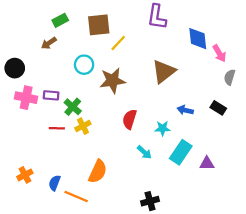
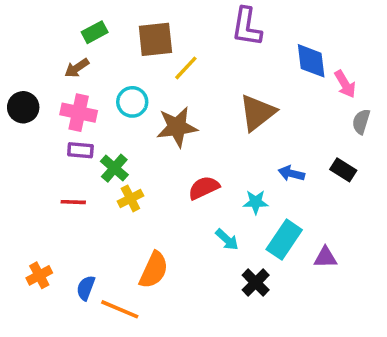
pink cross: (26, 98) -> (79, 113), moved
red semicircle: (130, 119) -> (204, 188), turned 48
red line: (57, 128) -> (73, 202), moved
black cross: (150, 201) -> (256, 283), moved, turned -30

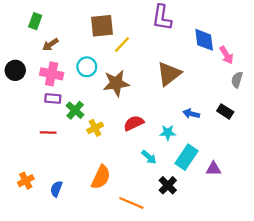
green rectangle: (95, 32) -> (35, 21), moved, turned -42
yellow cross: (130, 198) -> (95, 128), moved
orange line: (120, 309) -> (131, 203), moved

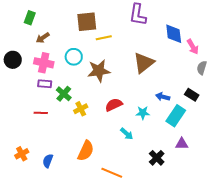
yellow line: (122, 45) -> (104, 38), turned 35
cyan rectangle: (187, 157) -> (176, 116), moved
black cross: (168, 185) -> (157, 158), moved

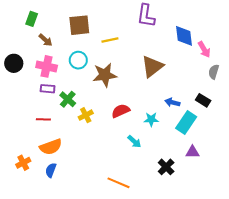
brown square: (87, 22) -> (79, 25), moved
brown arrow: (43, 38) -> (45, 40), turned -104
orange semicircle: (86, 151) -> (51, 147), moved, turned 45

